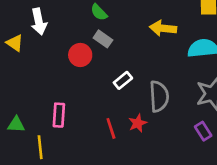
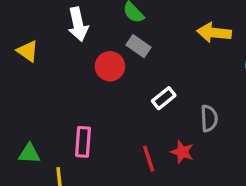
white arrow: (39, 22) -> (78, 24), moved
gray semicircle: (159, 96) -> (209, 118), size x0.7
red star: (138, 123) -> (182, 152), turned -30

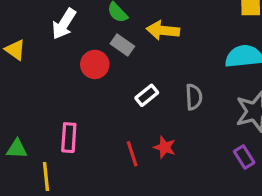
white arrow: (78, 24) -> (64, 24), turned 44
yellow arrow: (214, 33) -> (163, 30), moved
gray semicircle: (209, 118) -> (194, 97), moved

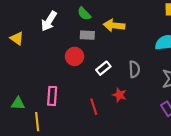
gray rectangle: (122, 45) -> (87, 35), turned -32
red circle: (95, 64) -> (75, 56), moved
red star: (165, 147) -> (119, 95), moved

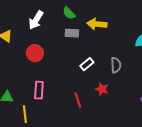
red circle: (75, 56) -> (35, 53), moved

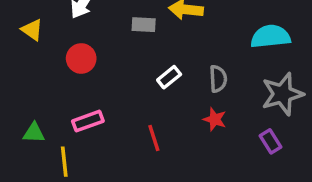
red star: (102, 89) -> (215, 119), moved
pink rectangle: (39, 90) -> (88, 121), turned 66

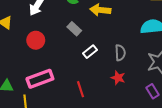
gray rectangle: (144, 25) -> (74, 29), moved, turned 40
pink rectangle: (88, 121) -> (40, 79), size x1.4

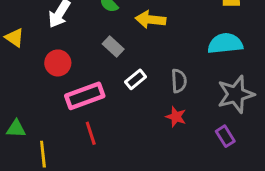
pink rectangle: (40, 79) -> (85, 96), moved
red line: (81, 89) -> (91, 133), moved

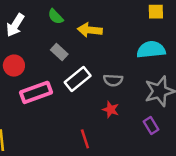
white rectangle: (136, 79) -> (78, 79), size x1.5
gray semicircle: (179, 81) -> (113, 80), turned 96
red line: (91, 133) -> (85, 139), moved

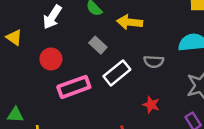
gray semicircle: (113, 80) -> (154, 62), moved

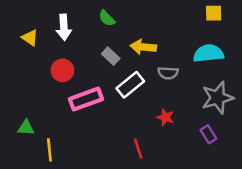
white arrow: (52, 17) -> (64, 27), turned -35
yellow arrow: (130, 22) -> (143, 47), moved
yellow triangle: (14, 37) -> (30, 38), moved

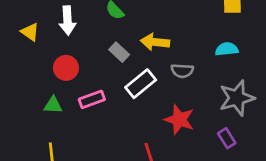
cyan semicircle: (208, 53) -> (227, 49), size x0.7
pink rectangle: (86, 99) -> (92, 99), size x0.7
red star: (165, 117) -> (179, 120), size x1.5
green triangle: (26, 128) -> (53, 105), moved

